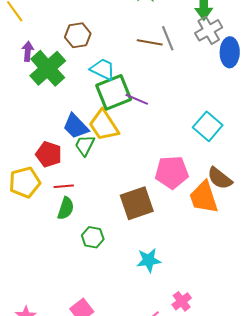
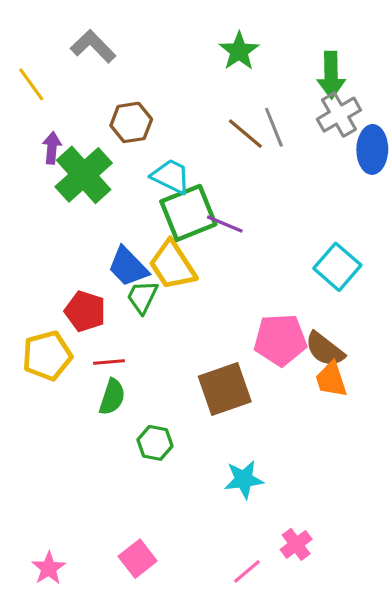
brown line: (150, 42) -> (245, 134), turned 30
brown semicircle: (220, 178) -> (325, 349), moved
orange trapezoid: (204, 197) -> (331, 379), size x0.7

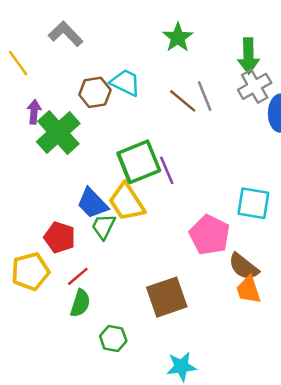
cyan trapezoid: (171, 176) -> (125, 83), moved
purple line: (225, 224) -> (167, 170), turned 44
cyan square: (337, 267) -> (253, 203), turned -32
pink pentagon: (280, 340) -> (209, 235), moved, turned 30
red line: (109, 362) -> (78, 276), turned -35

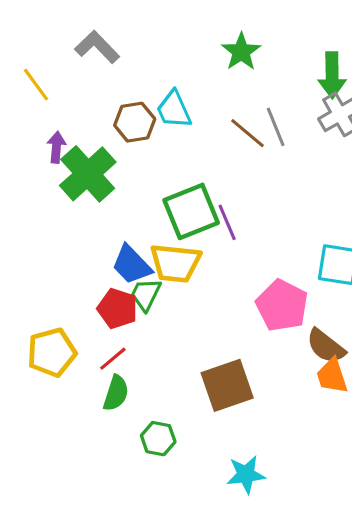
cyan trapezoid: (125, 83) -> (174, 110), turned -140
yellow trapezoid: (127, 202) -> (175, 263), turned -51
red pentagon: (60, 237) -> (117, 309), moved

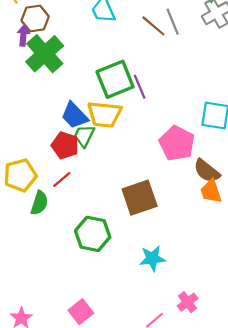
brown hexagon: (135, 122) -> (35, 18), moved
green semicircle: (116, 393) -> (39, 203), moved
green hexagon: (158, 439) -> (93, 234), size x1.5

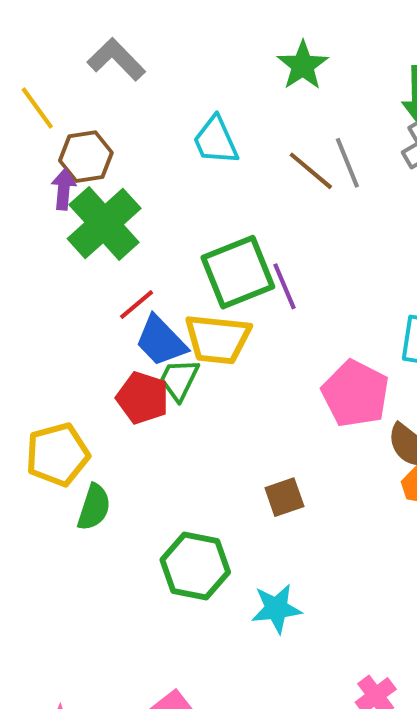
red line: (62, 180) -> (137, 305), moved
brown square: (140, 198) -> (284, 497), size x0.6
cyan star: (152, 258) -> (276, 609), moved

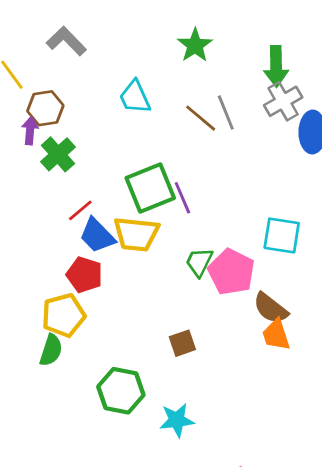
green cross: (104, 224) -> (58, 154), size x0.7
green trapezoid: (179, 380) -> (199, 262), moved
yellow pentagon: (57, 455) -> (64, 315), moved

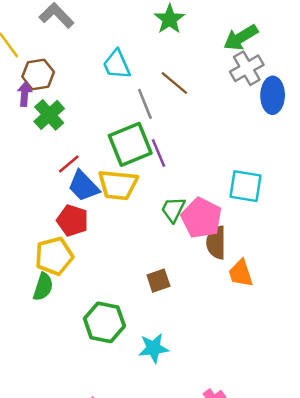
green arrow: (276, 66) -> (241, 38), turned 60
gray line: (226, 112) -> (145, 104), moved
brown semicircle: (271, 308) -> (216, 243), moved, turned 52

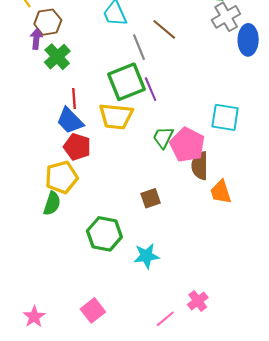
red line: (69, 164) -> (74, 99), turned -54
blue trapezoid: (84, 186) -> (70, 121), moved

